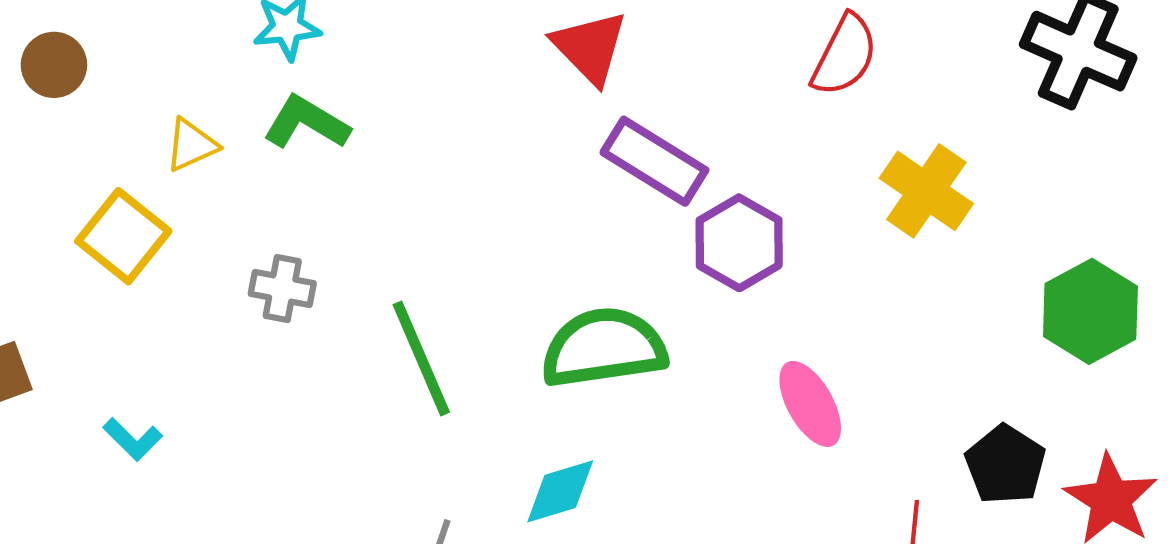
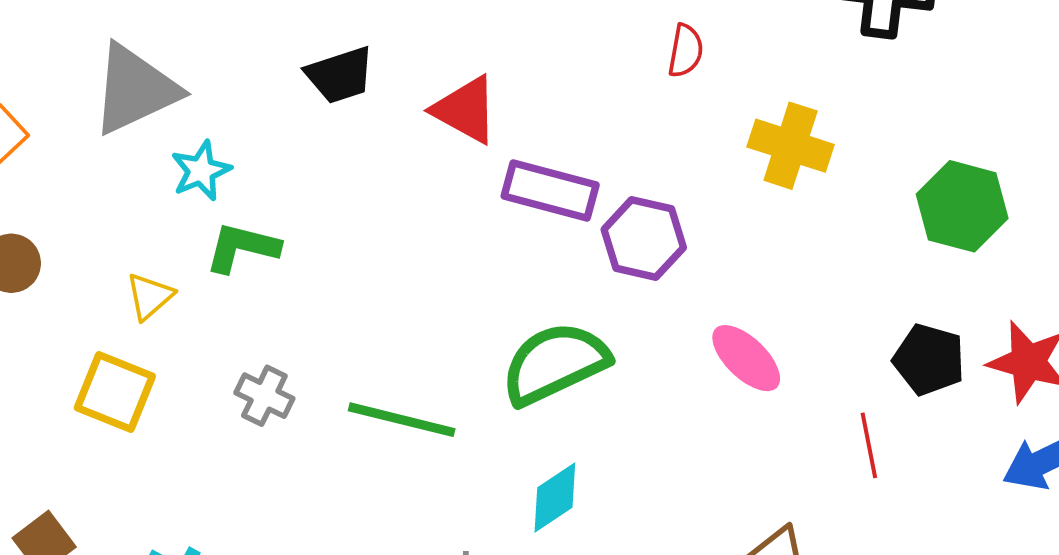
red semicircle: (845, 55) -> (686, 51), size x0.7
gray cross: (282, 289) -> (264, 396), turned 32
green line: (421, 358) -> (402, 420), turned -36

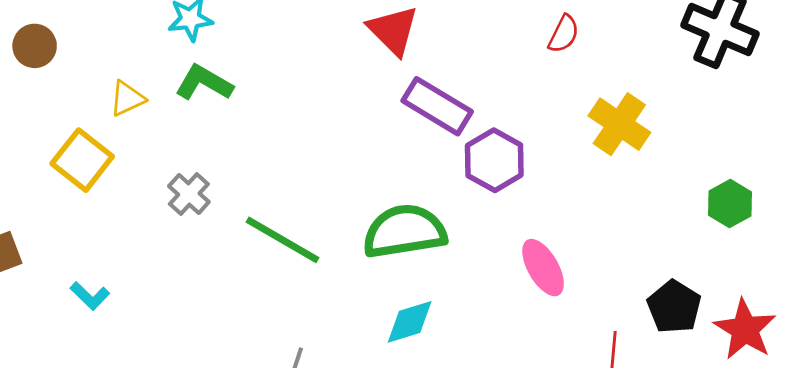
green hexagon: (962, 206) -> (730, 204), size x0.7
cyan diamond: (555, 497) -> (410, 322), moved

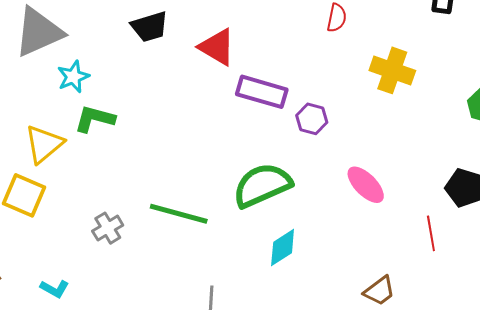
yellow triangle: (127, 99) -> (44, 144), size x1.5
purple hexagon: (494, 160) -> (312, 119), size x0.7
gray cross: (189, 194) -> (108, 228), moved, turned 32

